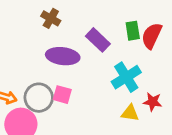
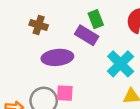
green rectangle: (133, 31) -> (96, 19), moved

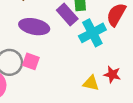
cyan cross: (121, 64) -> (92, 33), moved

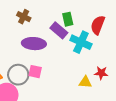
cyan cross: (92, 33) -> (81, 42), turned -30

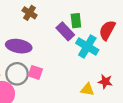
purple ellipse: (34, 44) -> (19, 46), moved

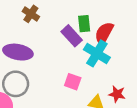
red semicircle: (107, 30) -> (104, 33), moved
pink square: (35, 72) -> (73, 82), moved

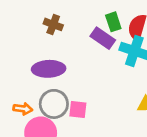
pink square: (73, 82) -> (78, 109), moved

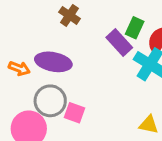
green rectangle: (113, 22) -> (135, 28), turned 30
orange arrow: (23, 109) -> (19, 68), moved

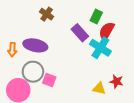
green rectangle: (135, 28) -> (96, 17), moved
orange arrow: (19, 68) -> (12, 50), turned 72

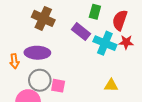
brown cross: (47, 14) -> (43, 18), size x1.5
red semicircle: (107, 31) -> (120, 20), moved
red star: (116, 81) -> (126, 42), moved

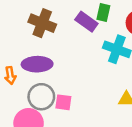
purple rectangle: (81, 32) -> (86, 22), moved

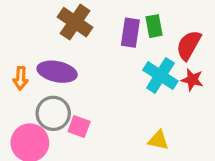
green rectangle: (103, 12) -> (154, 26), turned -36
purple rectangle: (86, 22) -> (130, 33), turned 50

